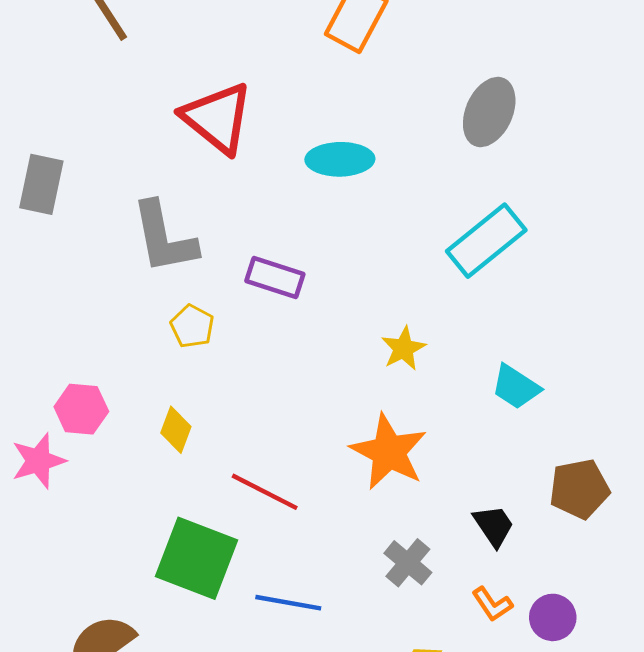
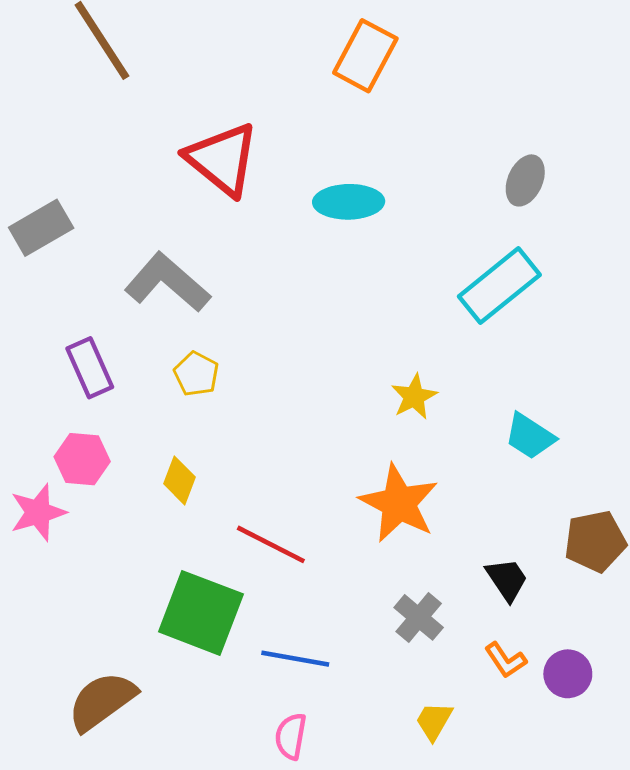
gray ellipse: (489, 112) -> (525, 180), moved, size x0.7
gray rectangle: (41, 184) -> (41, 228), turned 48
gray L-shape: (164, 238) -> (167, 283), turned 142
purple rectangle: (275, 278) -> (90, 368), moved, turned 48

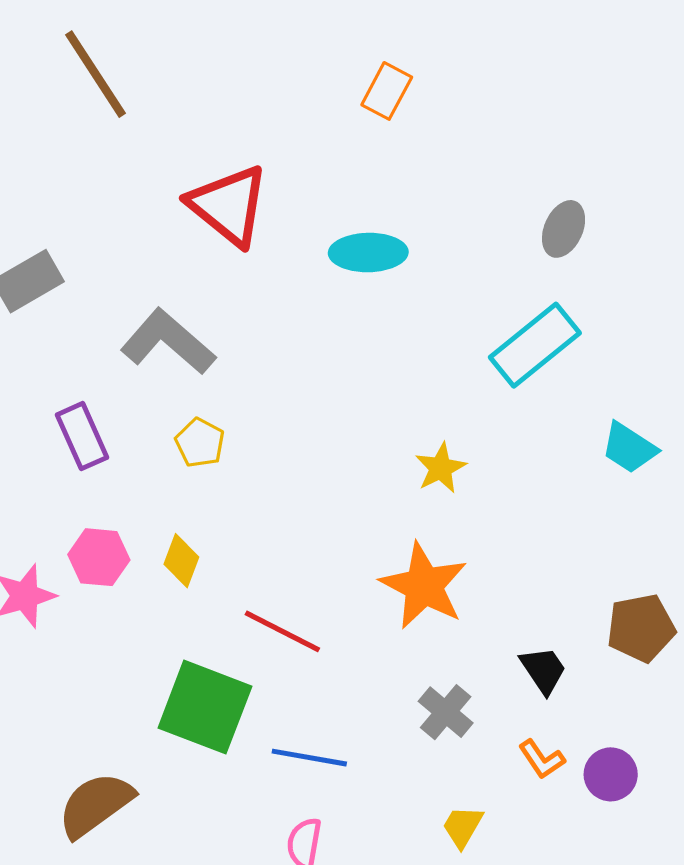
orange rectangle: (365, 56) -> (387, 91), size x0.7
cyan trapezoid: (530, 436) -> (629, 448), moved
pink hexagon: (82, 459) -> (99, 557), moved

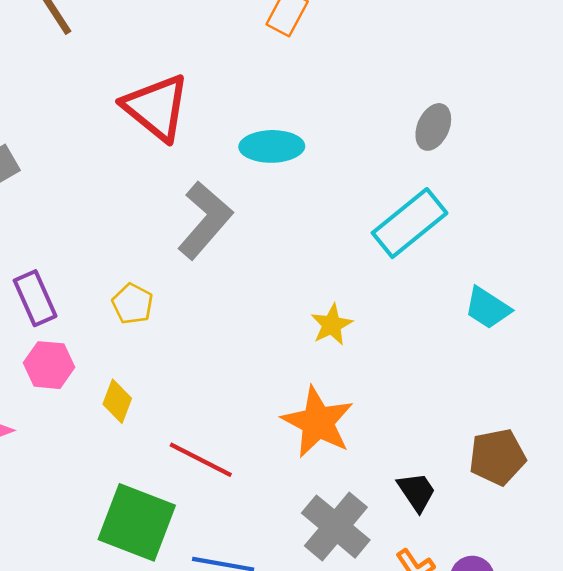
gray L-shape: (168, 342) -> (205, 220), moved, turned 90
pink hexagon: (99, 557) -> (49, 365), moved
gray cross: (446, 712) -> (336, 527), size x1.5

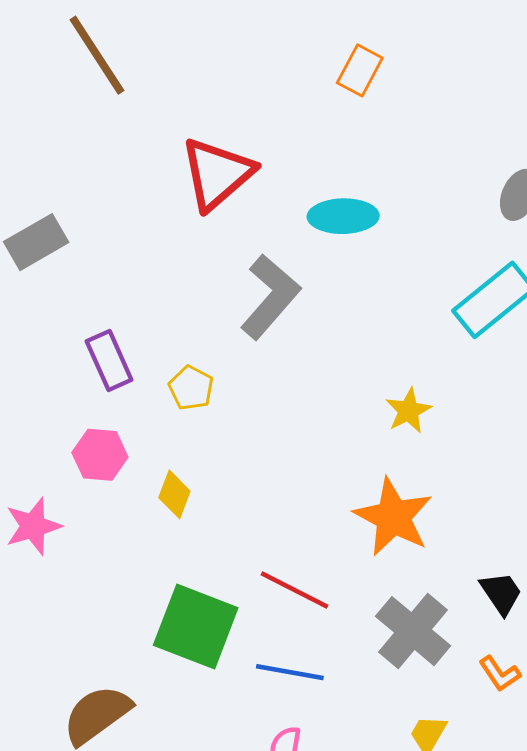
red triangle: (156, 107) -> (217, 174), turned 40
purple rectangle: (35, 298) -> (109, 361), moved
red line: (201, 460) -> (294, 590), moved

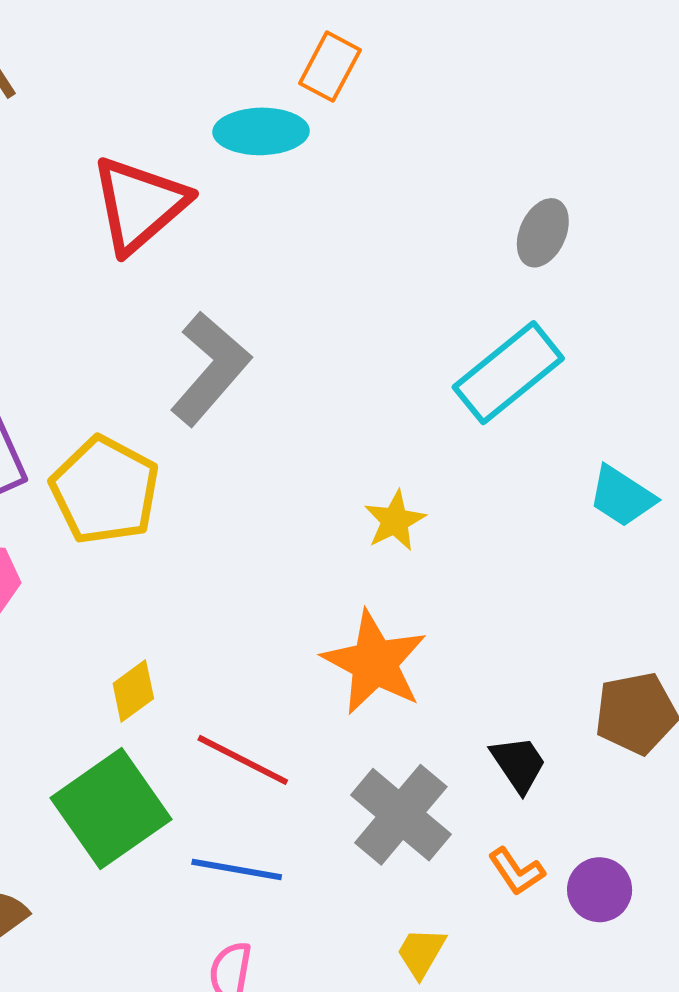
cyan ellipse: (343, 216) -> (261, 131), moved
yellow pentagon: (191, 388) -> (105, 490), size x1.8
yellow diamond: (174, 494) -> (133, 691), moved, turned 33
green square: (196, 627) -> (111, 809), turned 34

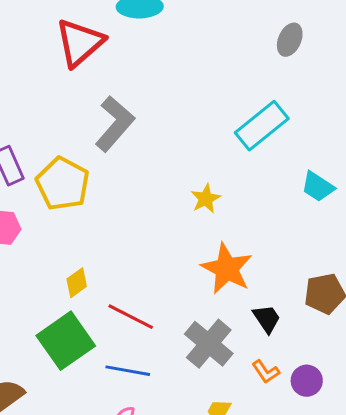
gray ellipse: (543, 233) -> (290, 40), moved
orange star: (375, 663) -> (227, 269), moved

